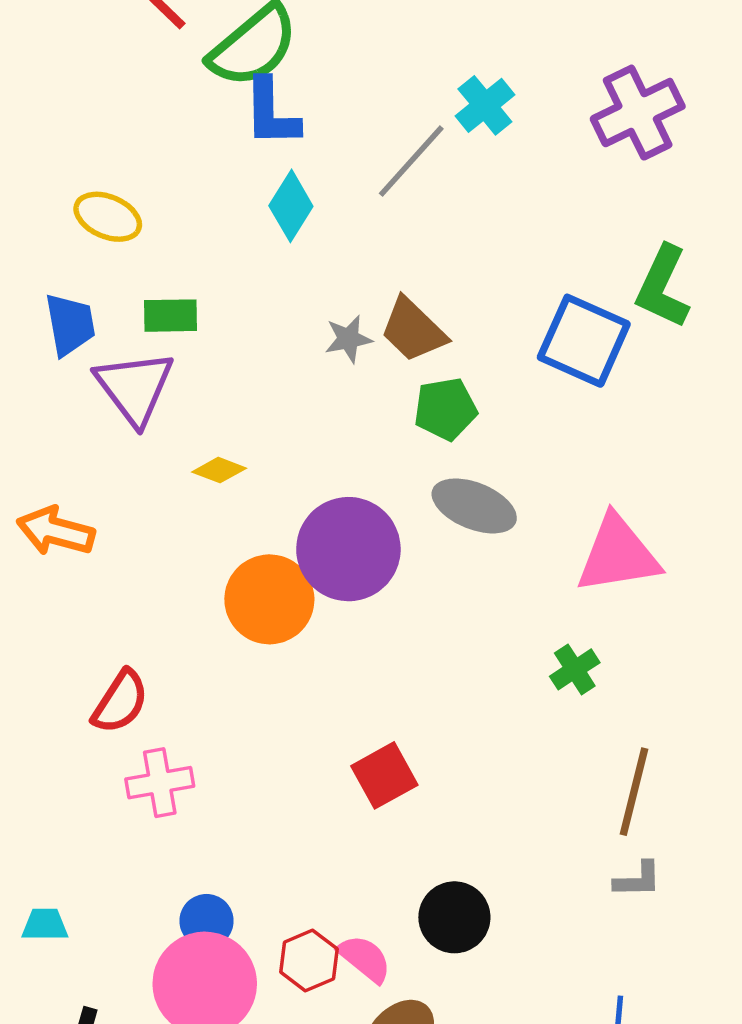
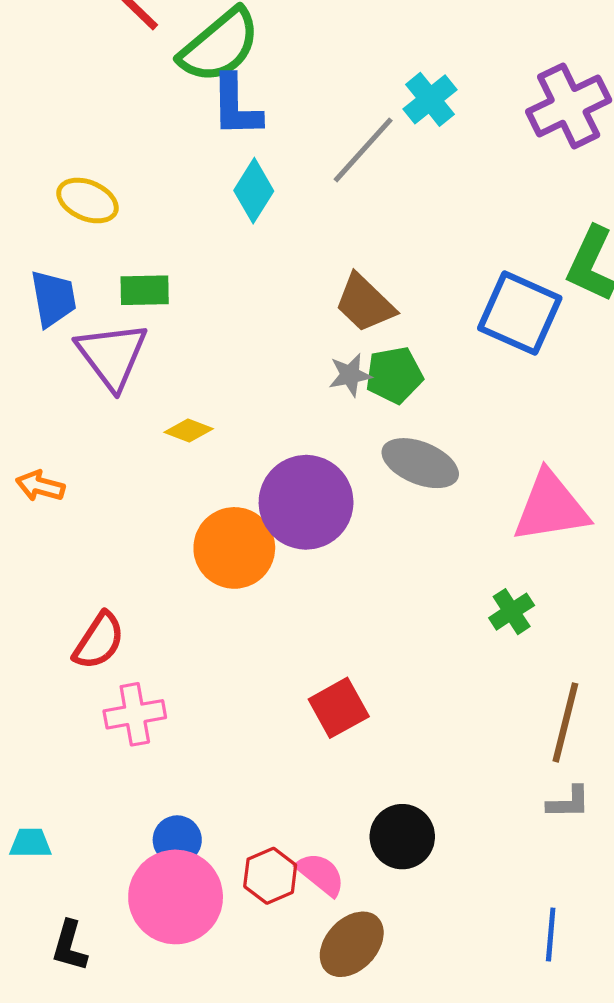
gray star: (348, 339) -> (350, 375), moved
orange arrow: (56, 531) -> (40, 486), size x0.7

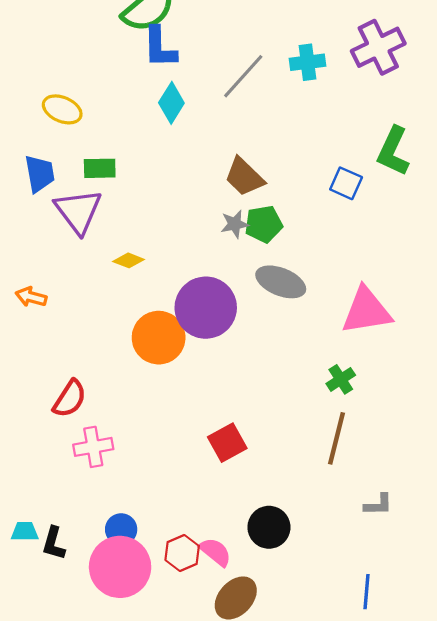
cyan cross: (430, 99) -> (308, 62), moved, turned 32
blue square: (520, 313) -> (346, 183), size x0.6
brown line: (565, 722) -> (336, 438), moved
black L-shape: (70, 946) -> (54, 543), moved

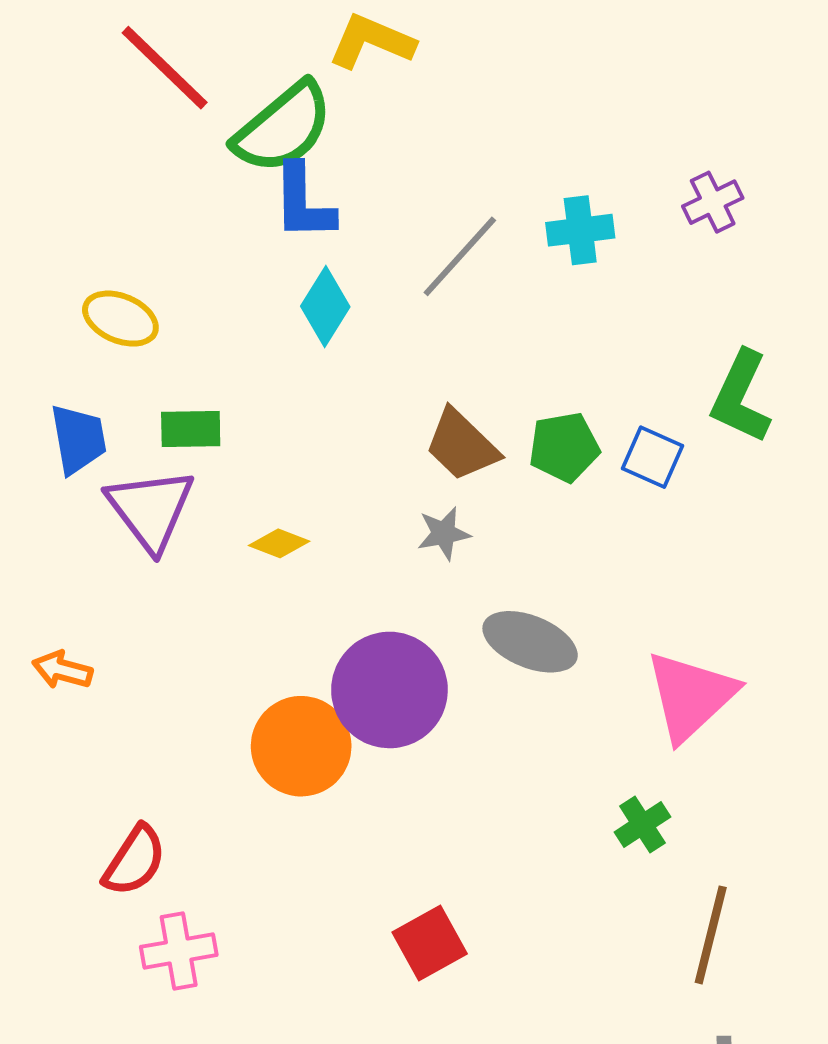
purple cross: (378, 47) -> (713, 202), size x0.6
green pentagon: (264, 224) -> (564, 447), moved
yellow diamond: (129, 260) -> (279, 543), moved
pink triangle: (366, 311) -> (691, 696), turned -34
brown line: (336, 438) -> (711, 935), moved

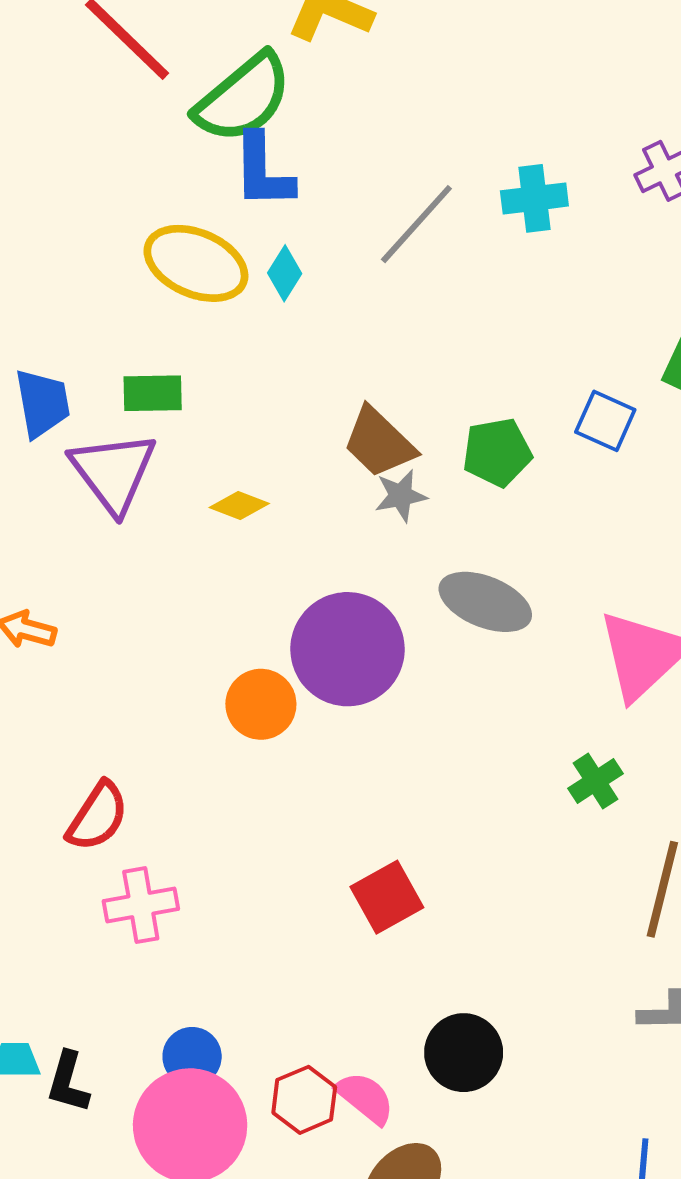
cyan diamond: (325, 307) -> (285, 273), size x0.7
yellow ellipse: (120, 319) -> (196, 263), moved, size x1.4
brown trapezoid: (462, 445) -> (379, 443), moved
green pentagon: (564, 447) -> (497, 452), moved
orange circle: (301, 746) -> (261, 704), size x0.7

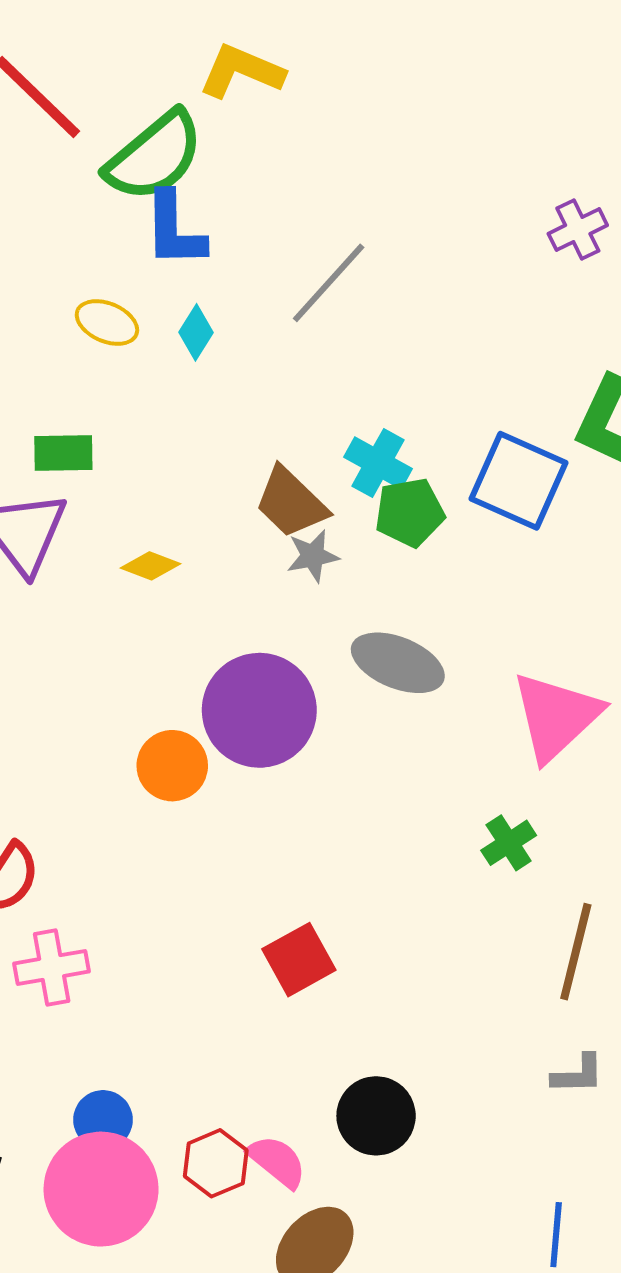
cyan cross: (534, 198) -> (378, 463), moved, turned 36
yellow ellipse: (196, 263) -> (107, 322), size x0.6
blue square: (605, 421) -> (518, 481), size x1.6

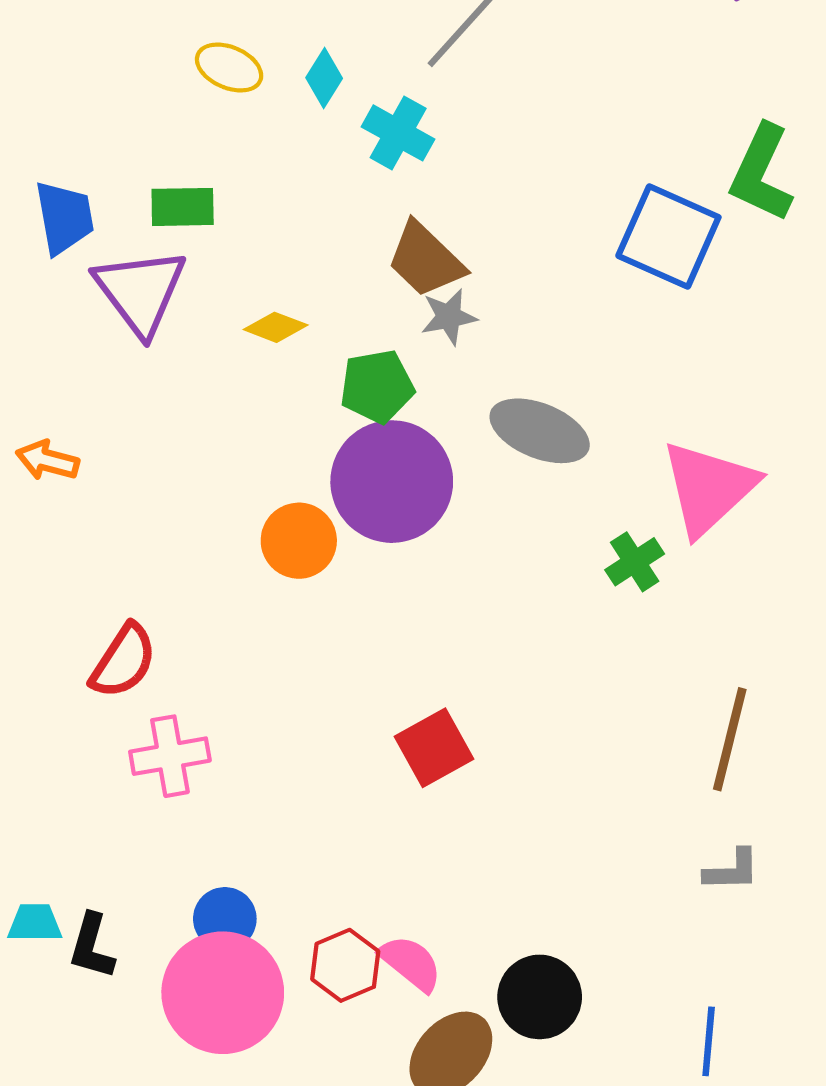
cyan cross: (378, 463) -> (398, 133), moved
green pentagon: (410, 512) -> (377, 386), moved
green cross: (509, 843) -> (635, 562), moved
black circle: (376, 1116) -> (540, 997), moved

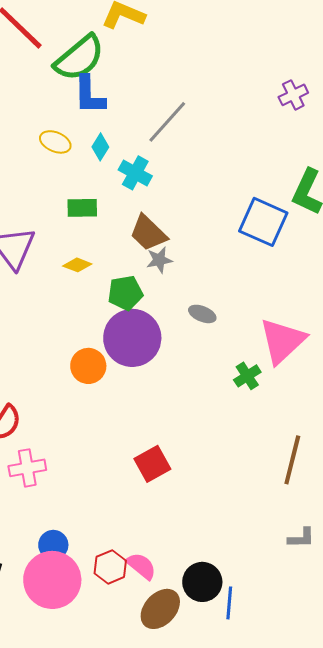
green rectangle: (183, 207) -> (82, 208), moved
gray ellipse: (540, 431) -> (202, 314), size x0.6
gray L-shape: (732, 870) -> (301, 538), moved
blue line: (709, 1041) -> (229, 603), moved

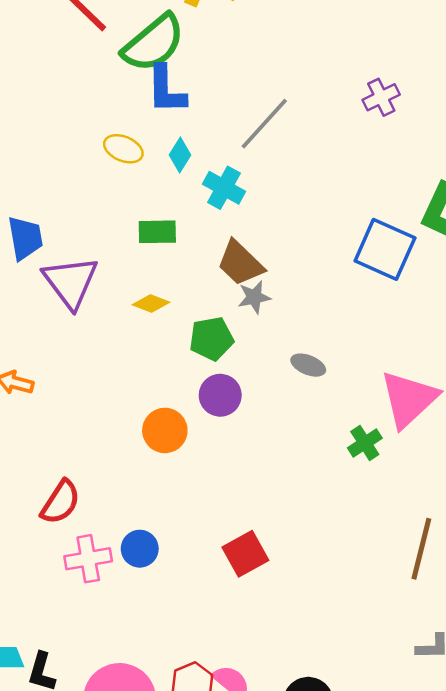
purple cross: (293, 95) -> (381, 97), moved
purple circle: (132, 338) -> (220, 395), size x0.6
blue circle: (53, 545) -> (140, 549), moved

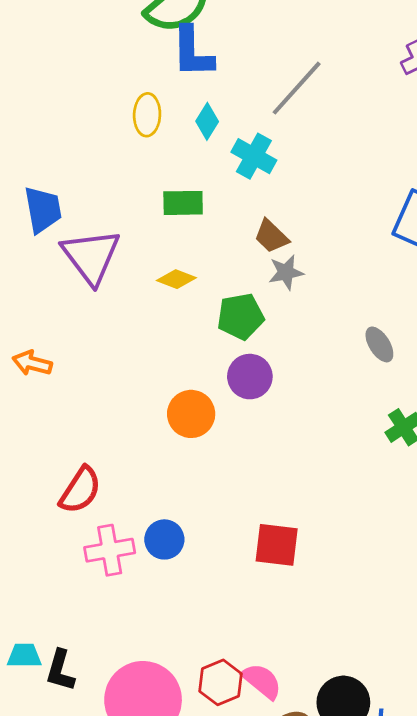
yellow ellipse: (123, 149) -> (147, 115), turned 69
brown trapezoid: (240, 263) -> (271, 236), size x0.7
gray ellipse: (308, 365) -> (379, 344), moved, turned 36
red square: (245, 554) -> (277, 545), turned 36

